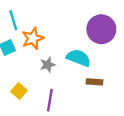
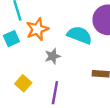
cyan semicircle: (78, 58) -> (80, 35), moved

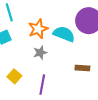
orange star: (37, 29) -> (38, 29), moved

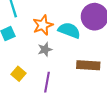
brown rectangle: (82, 68) -> (88, 65), size x1.5

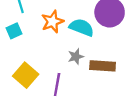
gray star: (45, 49) -> (76, 57), moved
yellow square: (19, 74) -> (26, 75), size x1.5

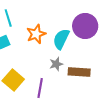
cyan semicircle: (82, 27) -> (61, 39), turned -85

